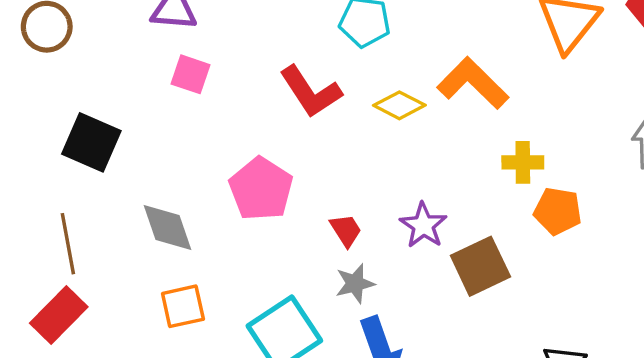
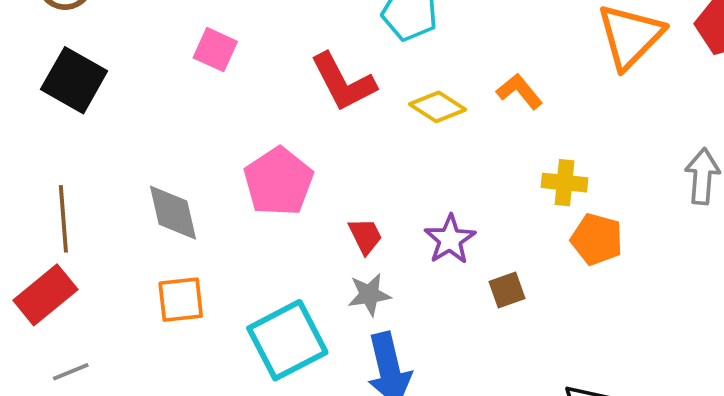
orange L-shape: (473, 83) -> (519, 91), size x0.6
black square: (91, 142) -> (74, 80), moved
brown square: (480, 266) -> (507, 290), size x0.6

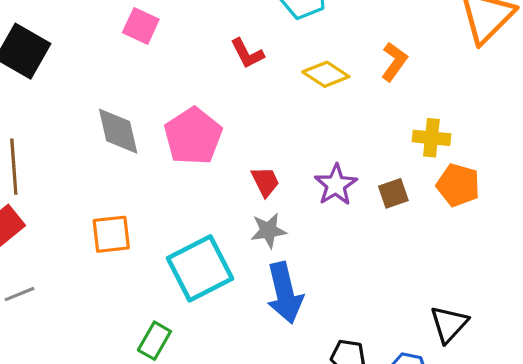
red L-shape: (343, 82) -> (247, 53), size x0.6
orange L-shape: (519, 91) -> (394, 62), turned 75
gray diamond: (173, 213) -> (118, 131), moved
brown square: (507, 290) -> (393, 193), moved

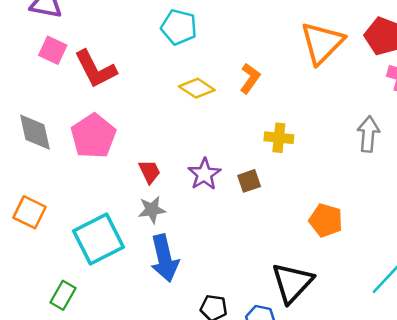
red L-shape: (247, 53) -> (95, 69), moved, size x1.6
orange pentagon: (458, 185) -> (326, 220), moved
orange square: (111, 234) -> (29, 212), turned 32
black triangle: (449, 324) -> (292, 283), size x1.4

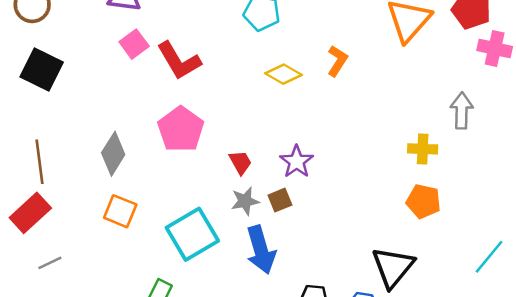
pink square: (53, 50) -> (134, 44), turned 32
gray diamond: (35, 132) -> (113, 154), moved, turned 48
yellow cross: (279, 138) -> (423, 149), moved
brown square: (249, 181) -> (280, 200), moved

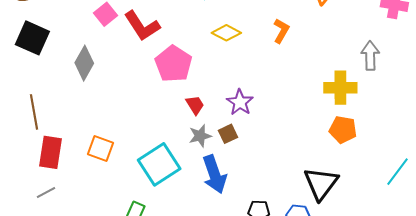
orange L-shape: (337, 61) -> (281, 31), moved
pink pentagon: (181, 129) -> (173, 64), moved
yellow cross: (423, 149) -> (340, 88), size x1.4
gray diamond: (113, 154) -> (84, 63), moved
red rectangle: (30, 213) -> (51, 152), moved, turned -36

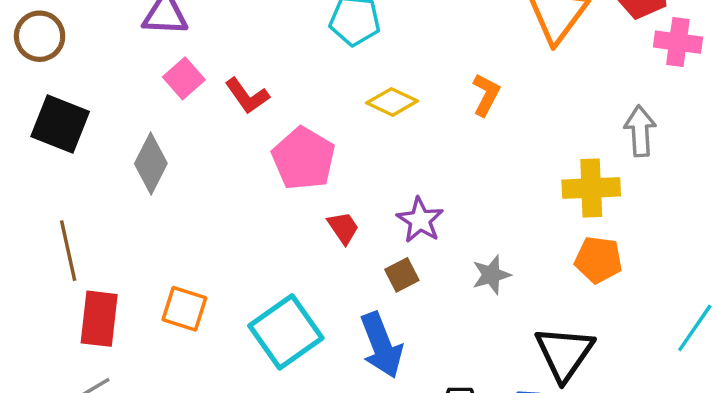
red L-shape: (142, 26) -> (247, 96), size x0.7
gray star: (200, 136) -> (491, 275), moved

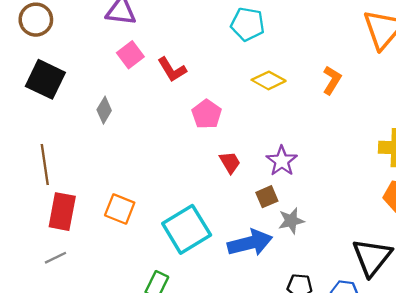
pink pentagon: (303, 159) -> (207, 114), size x0.7
gray diamond: (151, 163) -> (104, 110), size x0.7
gray star: (491, 275) -> (291, 221), moved
blue arrow: (381, 345) -> (250, 243), turned -87

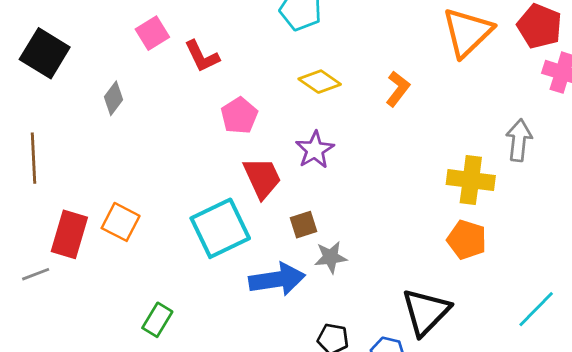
purple star: (282, 161) -> (315, 150), moved
red trapezoid: (230, 162) -> (262, 178), size x1.5
red rectangle: (62, 212) -> (69, 234), moved
cyan square: (187, 229) -> (220, 228), moved

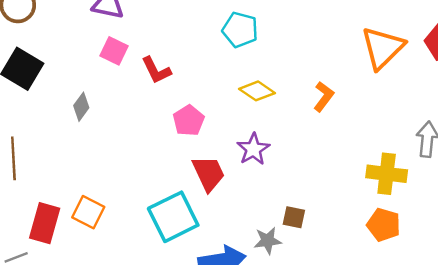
pink square: (152, 33) -> (114, 51), turned -32
brown square: (304, 225) -> (294, 217), moved, turned 30

